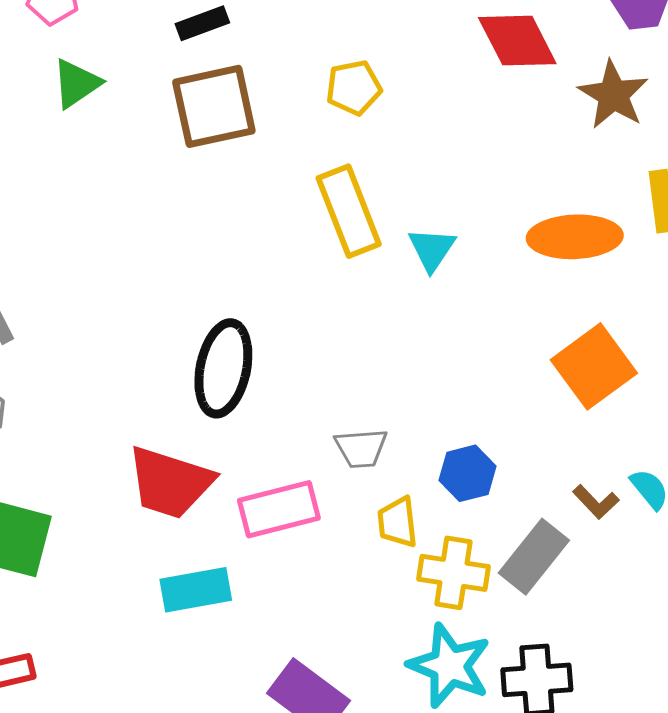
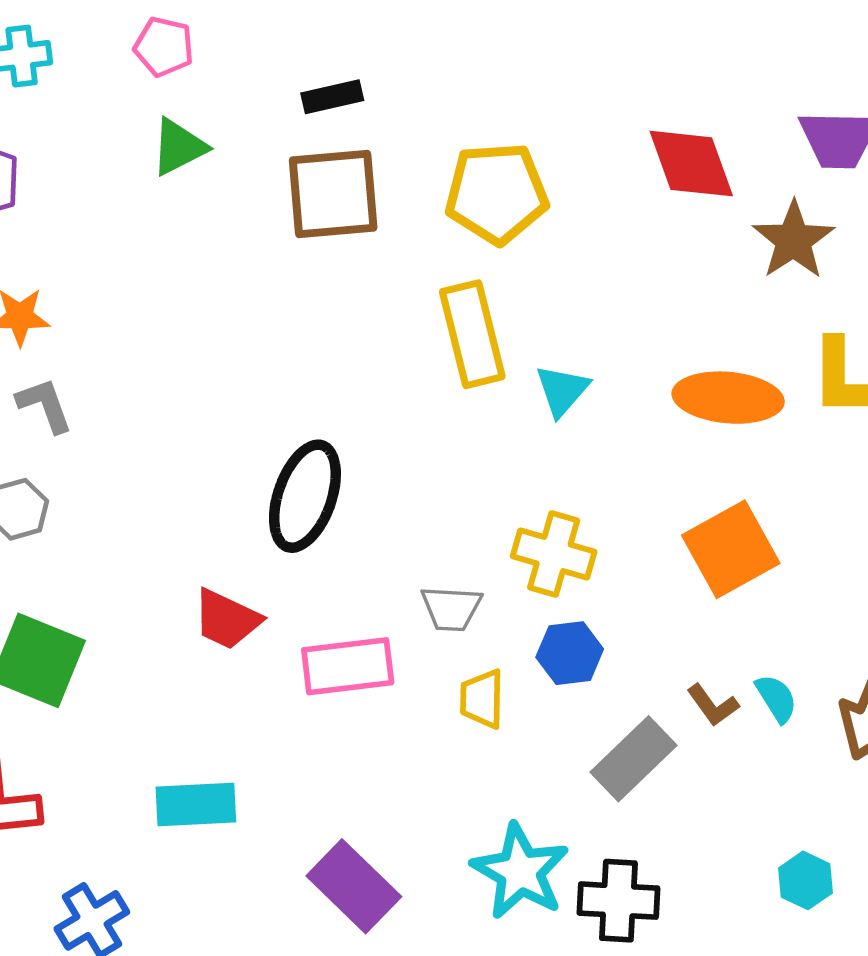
yellow pentagon: (354, 88) -> (497, 193), size x1.6
red trapezoid: (170, 482) -> (227, 619), size x0.7
yellow cross: (453, 573) -> (554, 554), moved
cyan rectangle: (196, 590) -> (196, 805), moved

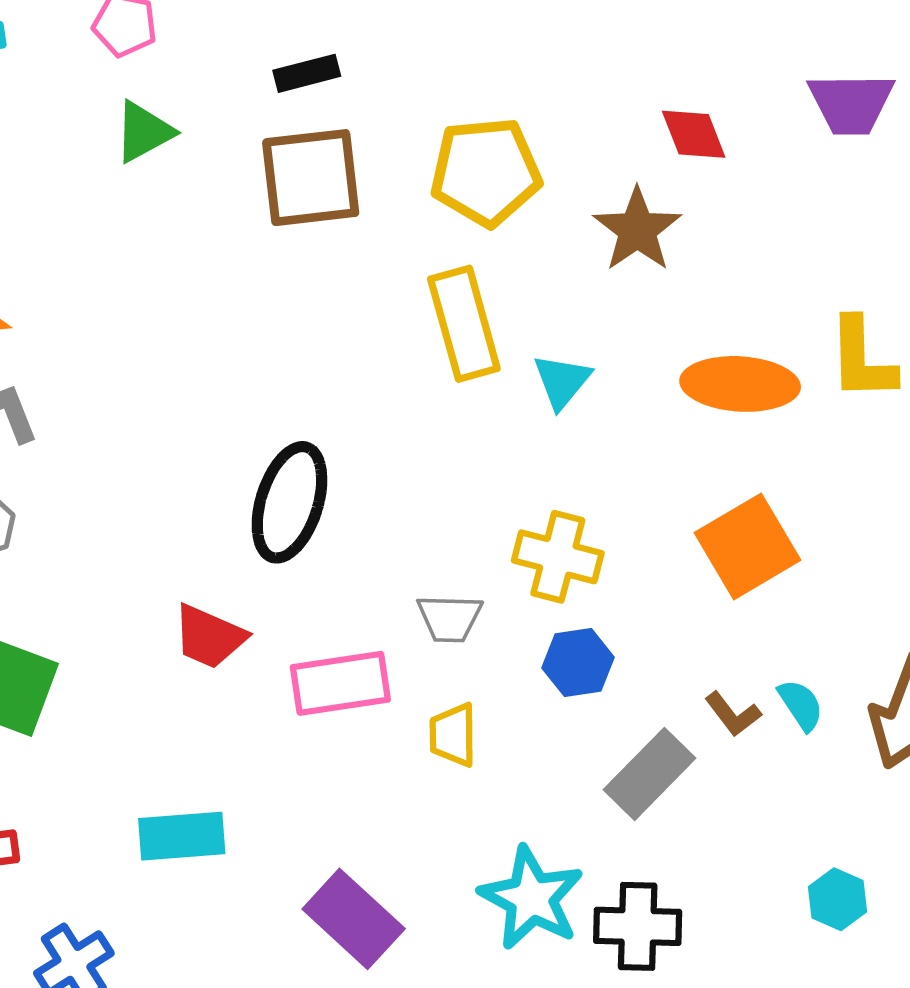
red diamond: (691, 164) -> (694, 134), size x0.7
brown star: (794, 240) -> (637, 230), moved
yellow trapezoid: (482, 699) -> (453, 735), moved

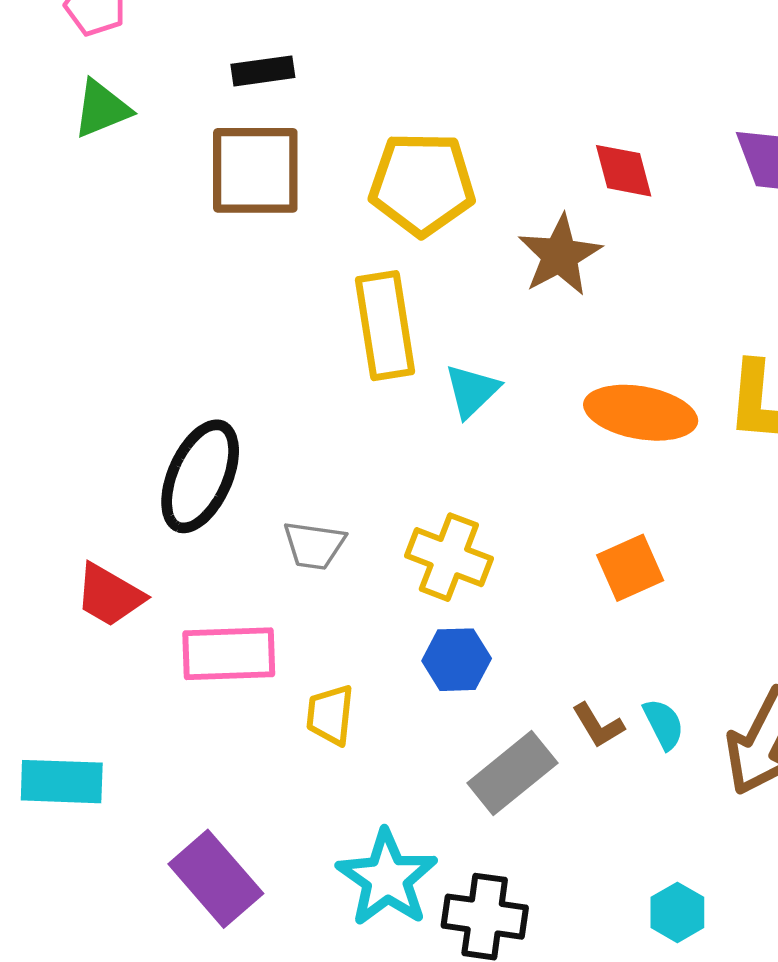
orange square: (747, 546) -> (630, 568), size x0.7
gray trapezoid: (450, 618) -> (314, 545), moved

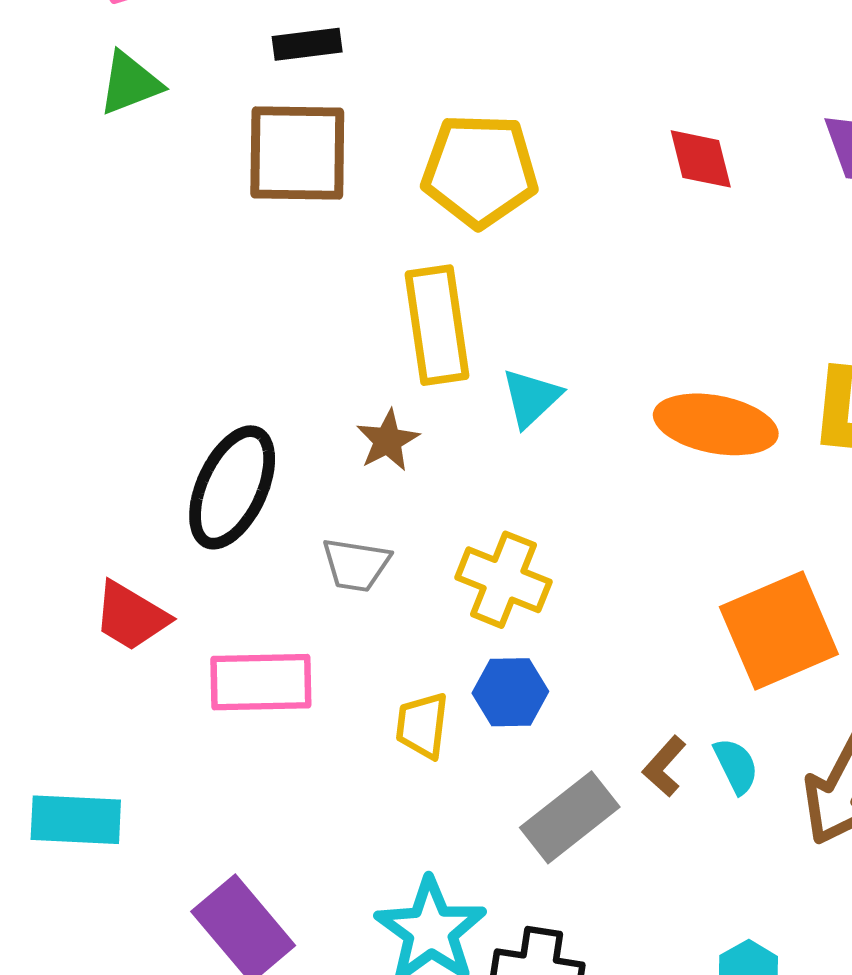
brown star: (560, 255) -> (388, 440), moved, size x0.7
orange square: (630, 568) -> (779, 631), moved, size x1.6
yellow trapezoid: (330, 715) -> (422, 725), moved
brown L-shape: (598, 725) -> (664, 766), turned 72

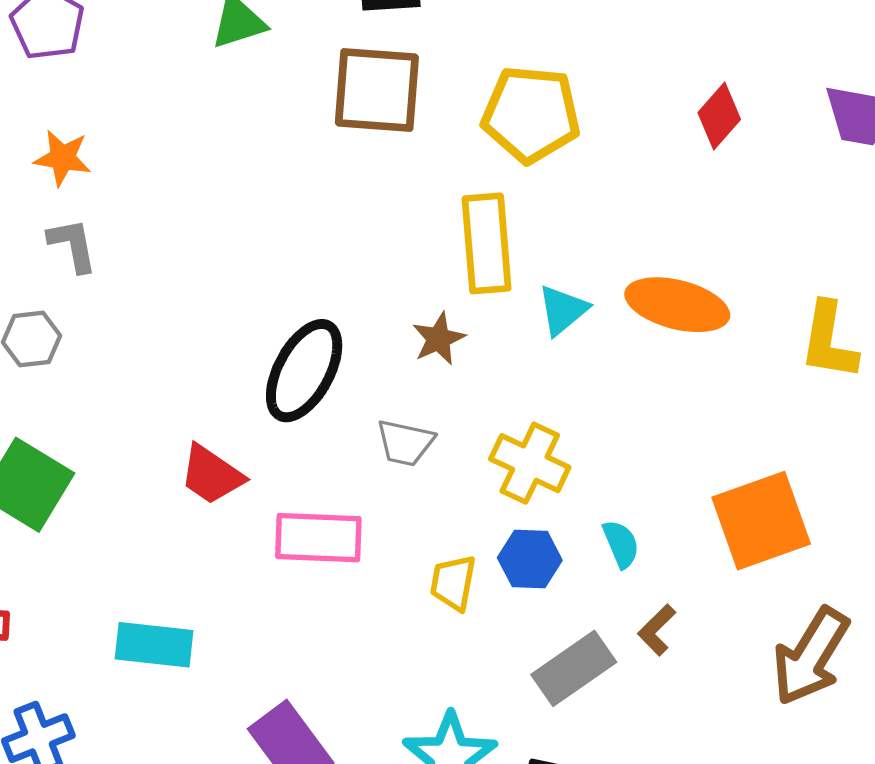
red diamond: (701, 159) -> (719, 116), turned 52
orange ellipse: (716, 424) -> (677, 305), moved
cyan semicircle: (736, 766) -> (621, 544), moved

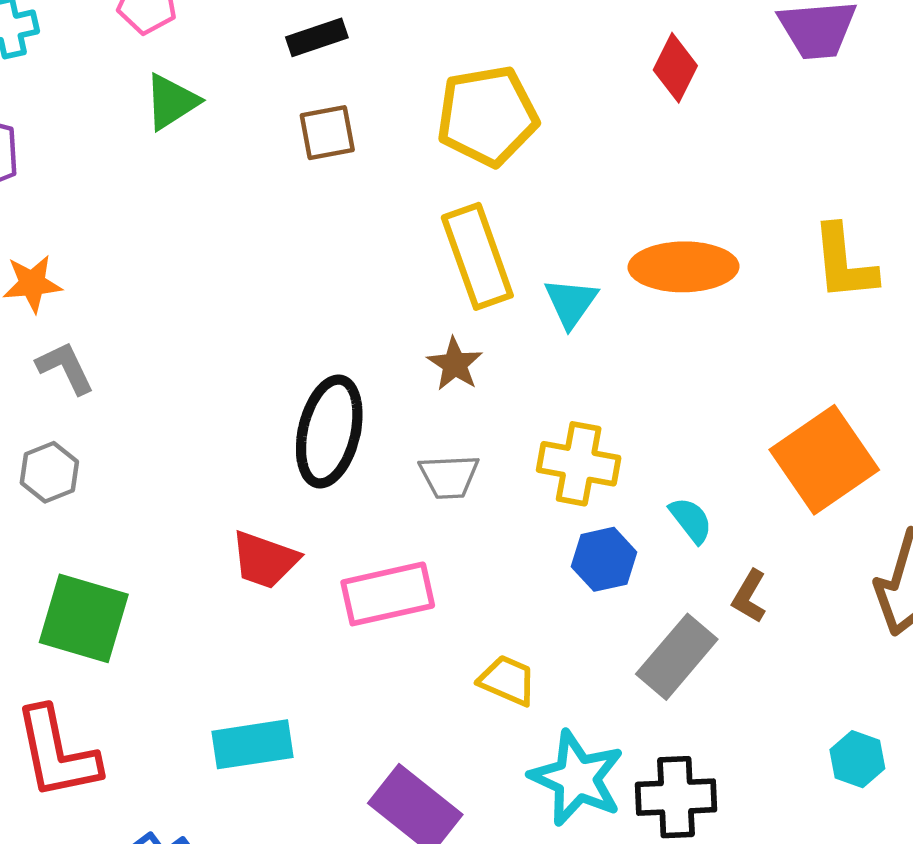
brown square: (377, 90) -> (327, 133), size x0.6
yellow trapezoid: (453, 583) -> (507, 680), moved, turned 118

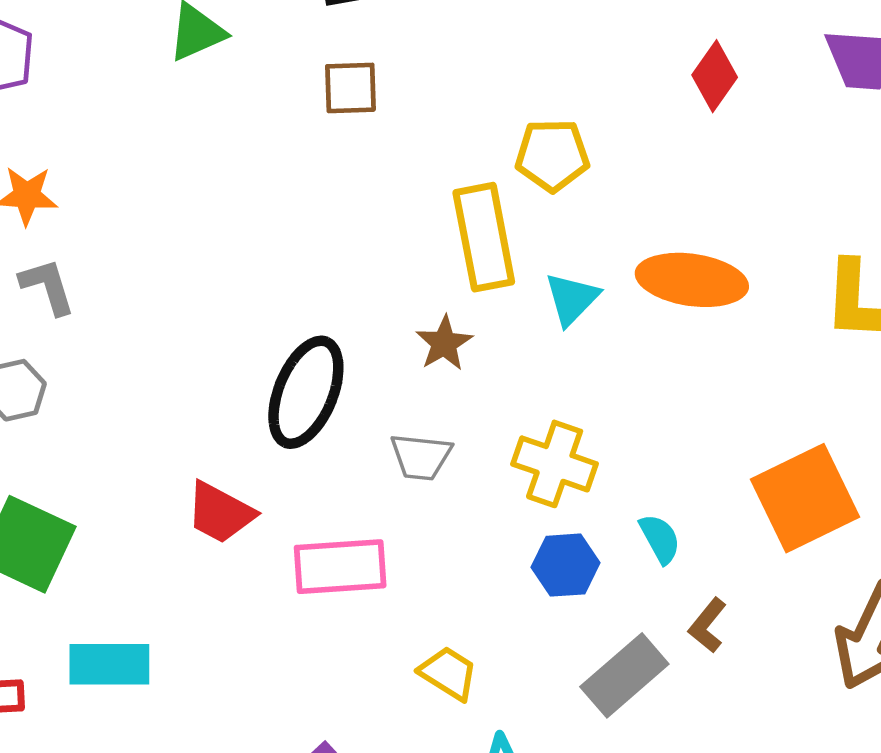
yellow pentagon: (487, 116) -> (552, 155), moved, size x0.7
cyan rectangle: (252, 744) -> (109, 664), moved

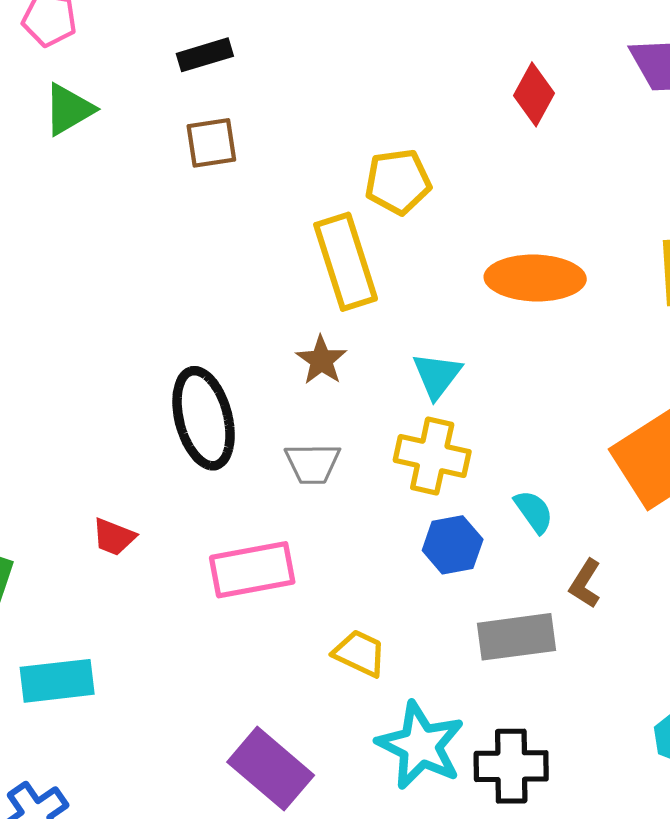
cyan triangle: (572, 299) -> (437, 375), moved
black ellipse: (306, 392) -> (204, 418), turned -30
red trapezoid: (220, 513) -> (114, 537), moved, size x0.7
gray rectangle: (624, 675) -> (516, 637), turned 40

